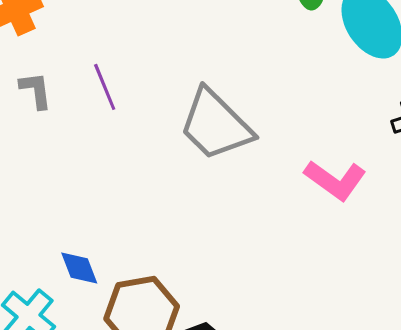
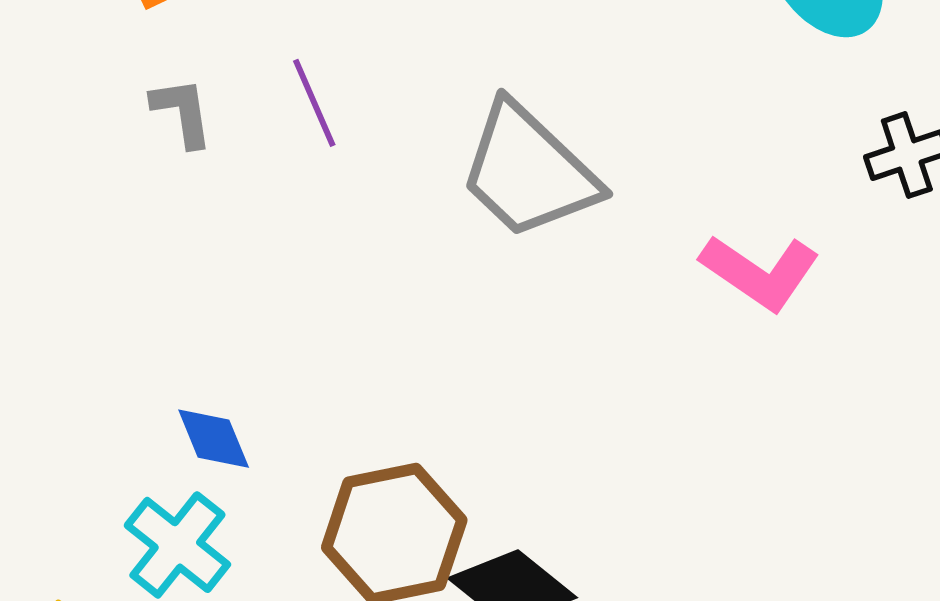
blue diamond: (79, 268) -> (214, 439), moved

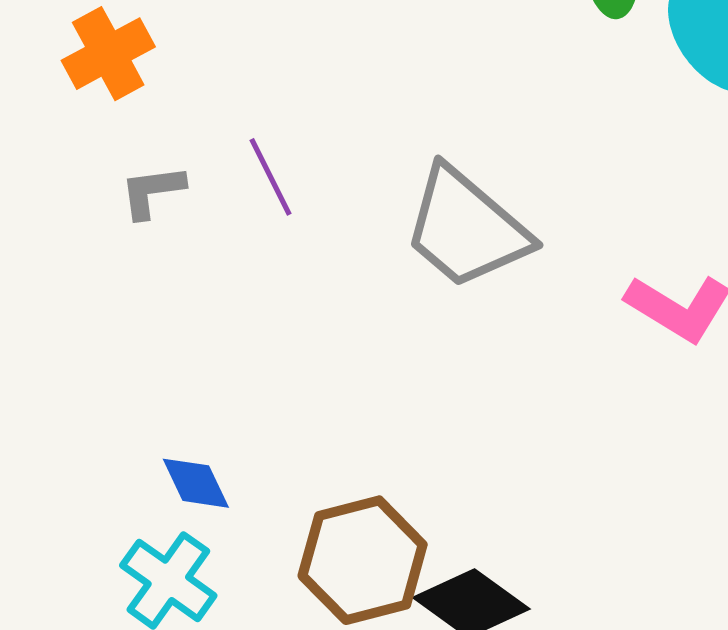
gray L-shape: (182, 112) -> (152, 191), turned -86

